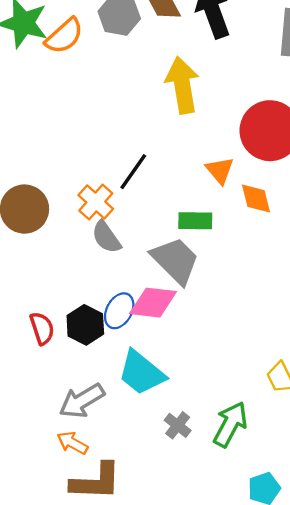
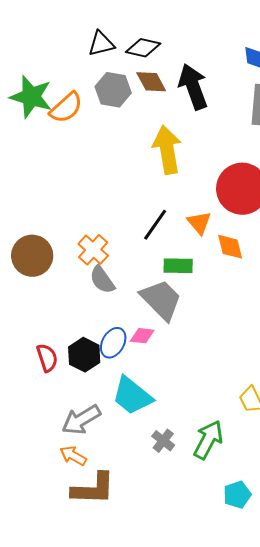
black line: (133, 172) -> (155, 225), moved
pink diamond: (153, 303) -> (142, 336), size x0.6

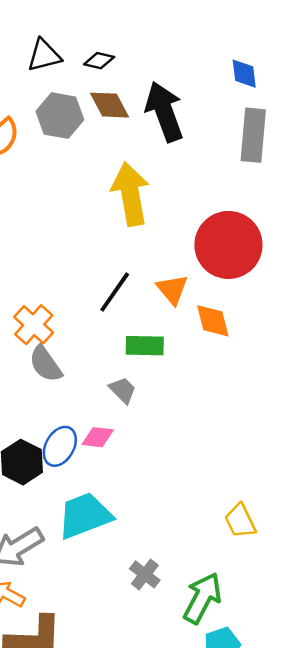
black diamond: (143, 48) -> (99, 61), size x0.7
gray trapezoid: (161, 300) -> (123, 390), size x0.5
cyan trapezoid: (132, 396) -> (85, 516), turned 120
green arrow: (208, 440) -> (202, 598), moved
gray cross: (163, 441) -> (145, 574), moved

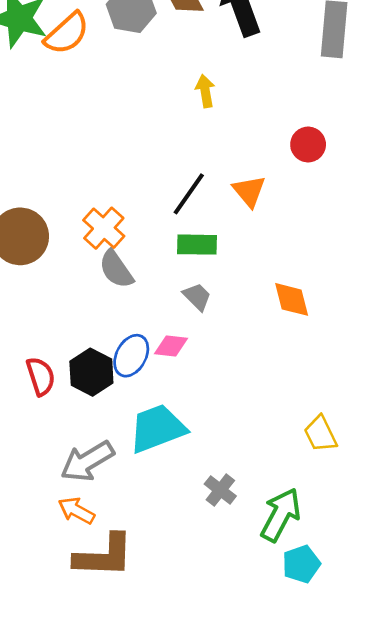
yellow arrow: (130, 194) -> (205, 91), size x0.5
red circle: (228, 245) -> (308, 145), size x0.5
orange diamond: (213, 321) -> (292, 299), moved
green rectangle: (145, 346) -> (197, 245), moved

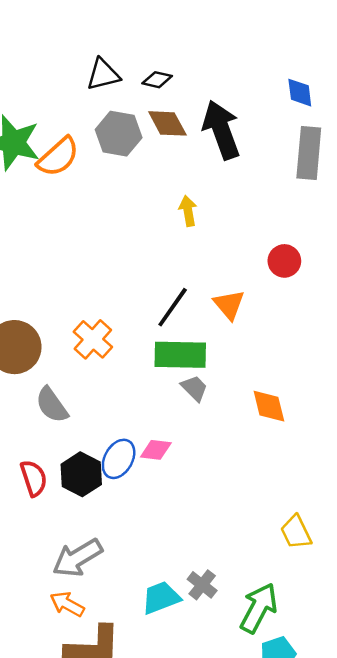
green rectangle: (197, 245) -> (180, 355), size x1.4
gray semicircle: (116, 269) -> (52, 405), moved
gray trapezoid: (197, 297) -> (194, 388), moved
cyan trapezoid: (157, 428) -> (161, 598), moved, size x0.7

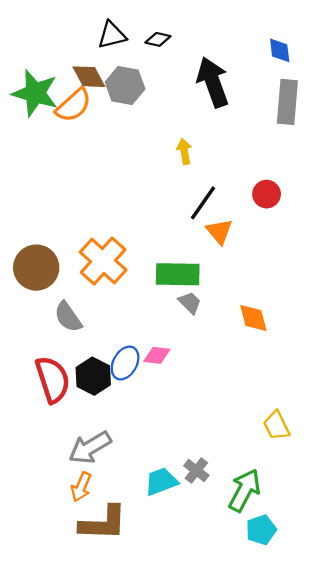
brown diamond: (167, 123) -> (89, 77), moved
black line: (173, 307) -> (203, 203), moved
orange cross: (93, 339) -> (103, 261), size x1.4
red semicircle: (34, 478) -> (53, 379), size x1.5
orange arrow: (67, 604) -> (81, 487), turned -96

